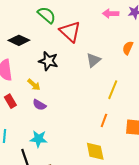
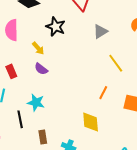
yellow line: (113, 90) -> (116, 63), turned -66
red rectangle: (10, 101) -> (11, 71), moved

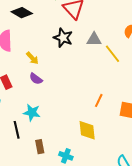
black star: (56, 27) -> (63, 38), moved
gray triangle: (100, 31) -> (94, 39), turned 35
yellow line: (116, 63) -> (112, 54), moved

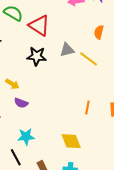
yellow diamond: (87, 130) -> (71, 141), moved

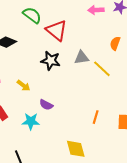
purple semicircle: (21, 103) -> (46, 105), moved
cyan star: (26, 137) -> (31, 121), moved

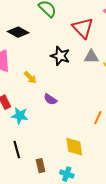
red triangle: (57, 30) -> (83, 28), moved
cyan star: (31, 121) -> (20, 116), moved

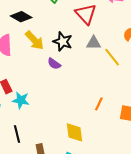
yellow arrow: (30, 77) -> (35, 40), moved, size x1.5
purple semicircle: (50, 99) -> (54, 64), moved

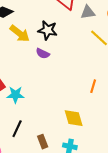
gray triangle: (94, 43) -> (88, 12), moved
black line: (17, 134) -> (17, 129), turned 48

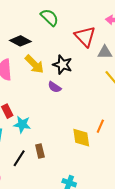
yellow diamond: (74, 118) -> (81, 138), moved
brown rectangle: (43, 142) -> (40, 151), moved

